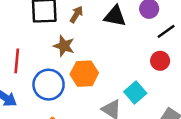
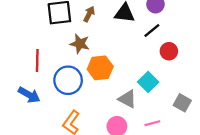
black line: (166, 31) -> (152, 31), moved

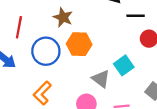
black line: (152, 31) -> (136, 16), turned 30

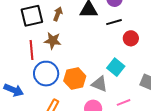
red line: (19, 27) -> (31, 50), moved
orange hexagon: (79, 44) -> (75, 78), moved

